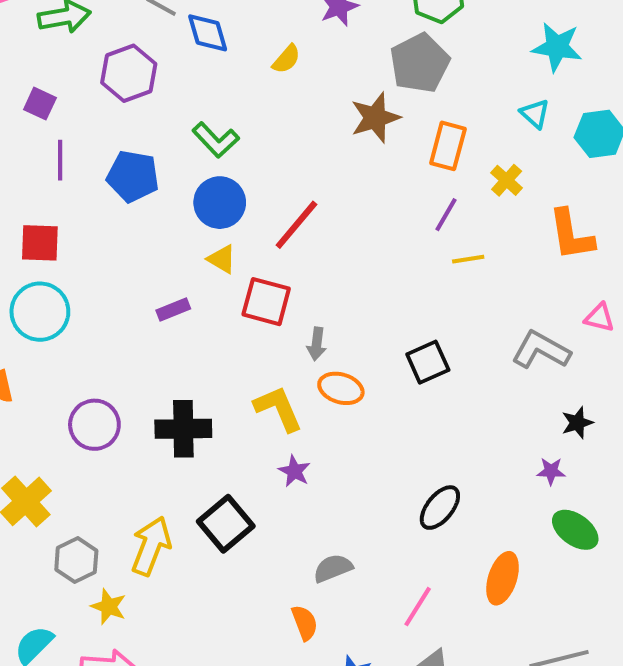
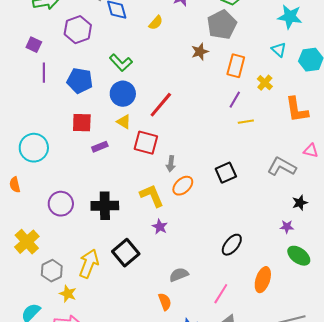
brown star: (375, 118) -> (200, 52), size x0.7
red square: (40, 243) -> (82, 123), moved
orange ellipse: (341, 388) -> (183, 186), turned -60

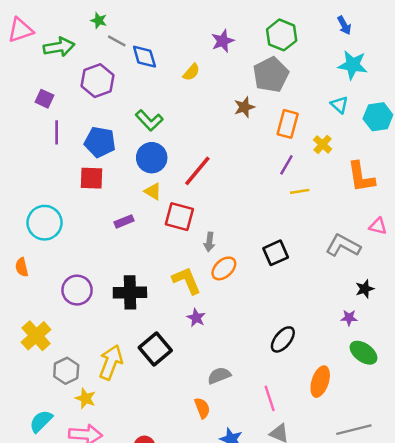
red square: (82, 123) -> (91, 178), moved
pink line: (221, 294) -> (270, 398), turned -50

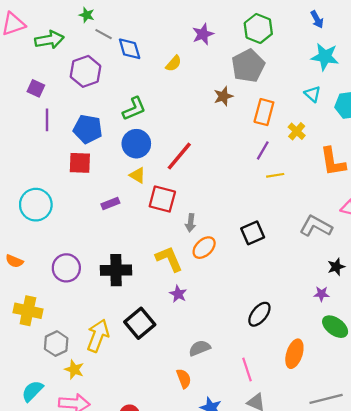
green L-shape: (149, 120) -> (134, 109), turned -70
orange semicircle: (22, 267) -> (14, 261), moved, turned -54
yellow cross: (36, 336) -> (28, 311), turned -36

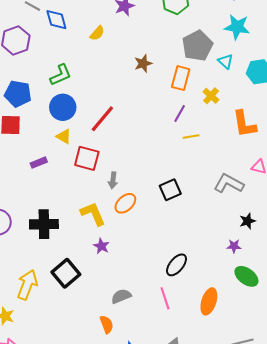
gray pentagon: (248, 66) -> (197, 46), moved
pink line: (247, 370) -> (165, 298), moved

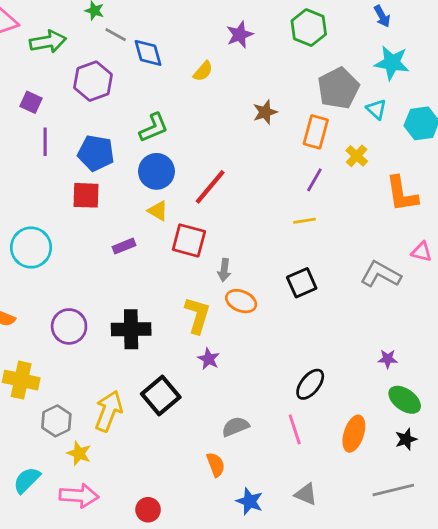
yellow line: (191, 137) -> (305, 221), moved
orange ellipse: (125, 203) -> (241, 301), turned 65
yellow L-shape: (93, 214) -> (197, 315), turned 40
black star: (247, 221) -> (406, 439), moved

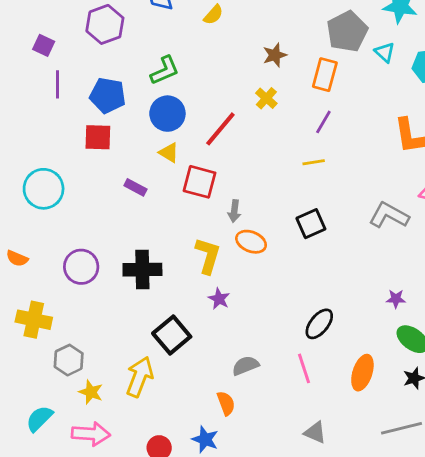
yellow cross: (357, 156) -> (266, 98), moved
purple rectangle: (124, 246) -> (135, 187), turned 50
yellow arrow: (109, 411) -> (140, 377), moved
blue star: (250, 501) -> (205, 439), moved

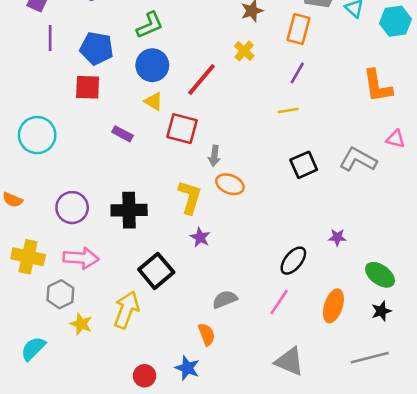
black square: (311, 224) -> (304, 165), moved
purple star: (396, 299) -> (337, 237), moved
pink line: (304, 368) -> (279, 302), turned 52
gray triangle: (315, 432) -> (289, 362), size x1.4
pink arrow: (91, 434) -> (81, 258), moved

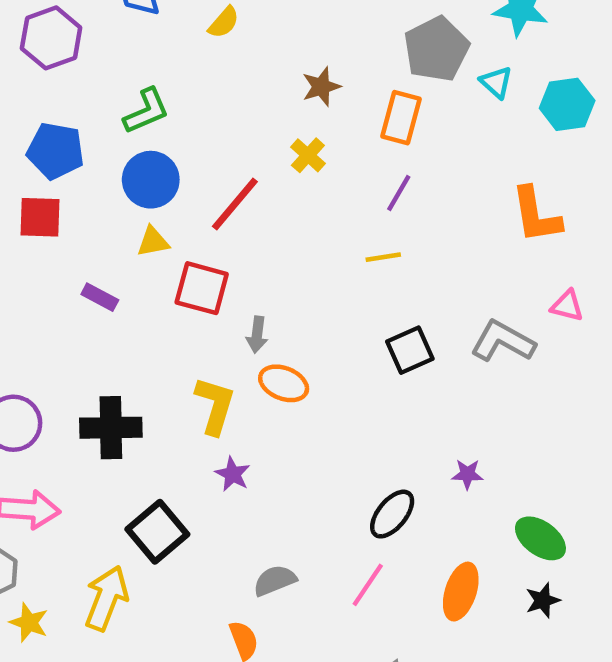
yellow triangle: (154, 101) -> (153, 242), turned -42

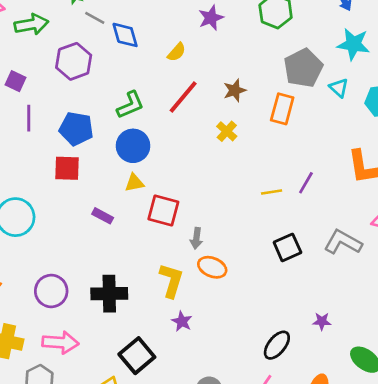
purple line: (399, 193) -> (306, 183), moved
red line: (235, 204) -> (183, 97), moved

